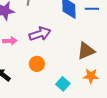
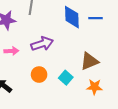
cyan square: (63, 84) -> (66, 78), moved

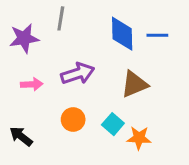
brown triangle: (89, 61) -> (134, 84), moved
orange star: (94, 87) -> (139, 138), moved

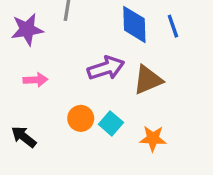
blue line: (157, 35) -> (173, 26), turned 70
purple arrow: (78, 74) -> (106, 68), moved
cyan square: (113, 124) -> (111, 123), moved

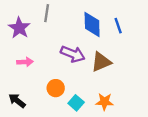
purple star: (27, 29) -> (19, 28), turned -30
purple arrow: (106, 68) -> (73, 54), turned 40
cyan square: (111, 123) -> (76, 103), moved

